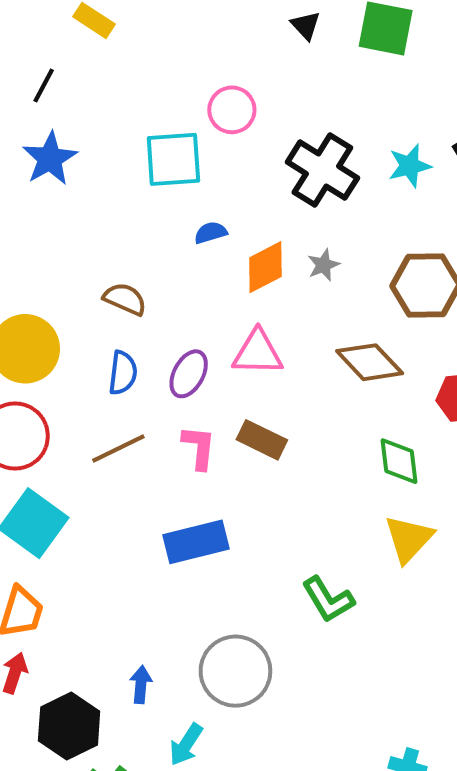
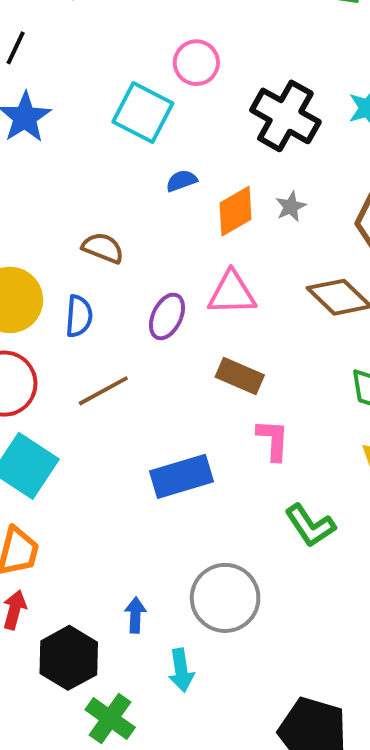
cyan square: (173, 159) -> (143, 113), turned 34
blue semicircle: (123, 373) -> (79, 316), moved
pink L-shape: (199, 447) -> (273, 440), moved
cyan arrow: (186, 744) -> (181, 670), turned -39

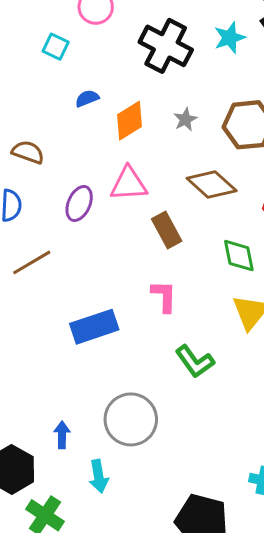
cyan square: (143, 113) -> (56, 47), size x0.6
gray star: (291, 207) -> (185, 119), moved
brown rectangle: (240, 376) -> (167, 230), moved, turned 40

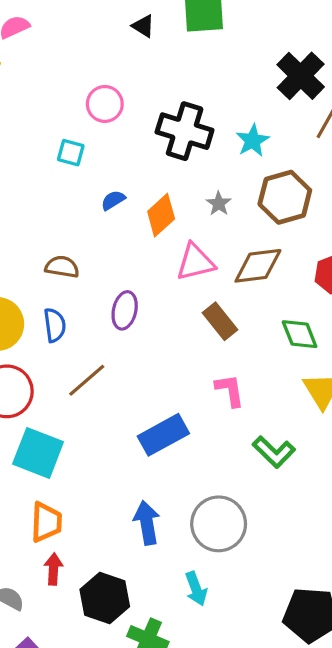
cyan star: (230, 38) -> (253, 141), moved
pink triangle: (129, 184) -> (195, 262), moved
brown diamond: (212, 184) -> (258, 266), turned -39
blue arrow: (62, 435) -> (147, 523), moved, size x1.5

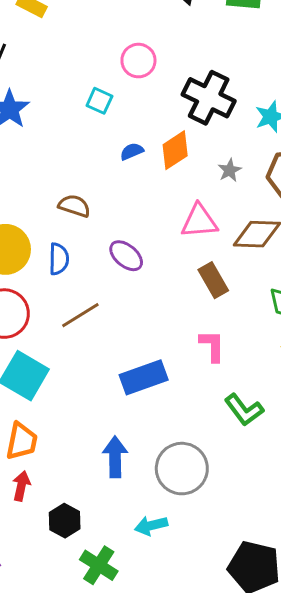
orange diamond: (161, 215) -> (175, 150), moved
purple ellipse: (125, 310) -> (126, 256), turned -72
cyan arrow: (196, 589) -> (151, 526), turned 88
black hexagon: (105, 598) -> (65, 521), size x0.7

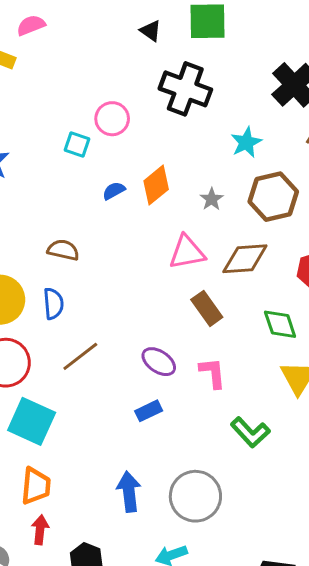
pink circle: (138, 61) -> (112, 119), moved
black cross: (209, 98) -> (185, 89), moved
purple ellipse: (126, 256) -> (159, 362), moved
blue rectangle: (144, 377) -> (149, 411), size x0.6

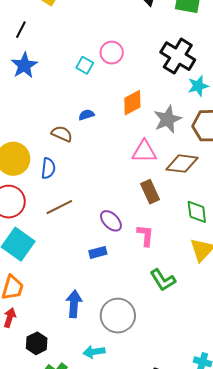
black cross: (185, 89) -> (178, 56), moved
blue semicircle: (114, 191) -> (86, 115), moved
gray star: (212, 199) -> (168, 119), size x1.8

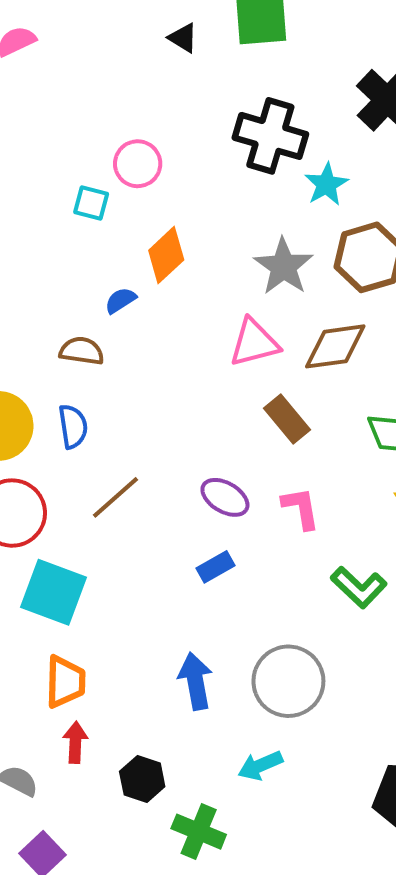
orange diamond: (132, 103) -> (166, 255), moved

